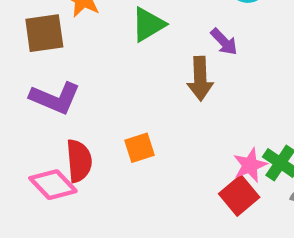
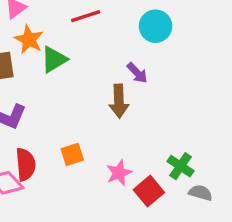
green triangle: (148, 24) -> (54, 59), moved
pink star: (250, 165) -> (119, 173), moved

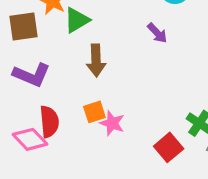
brown arrow: (119, 101) -> (96, 60), moved
pink star: (119, 173) -> (112, 123), moved, turned -30

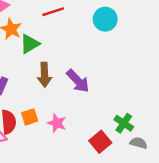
purple arrow: (157, 33) -> (78, 81), moved, size x1.5
orange square: (94, 112) -> (30, 117), moved

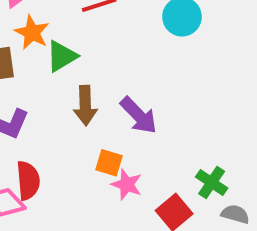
orange square: (30, 117) -> (109, 163), moved, turned 35
pink star: (57, 123) -> (127, 184), moved

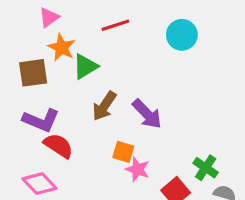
brown arrow: (85, 106) -> (104, 106), turned 36
red semicircle: (28, 181) -> (58, 146), moved, turned -52

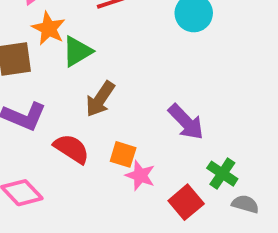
purple arrow: (147, 114) -> (186, 122), moved
red semicircle: (58, 146) -> (72, 149), moved

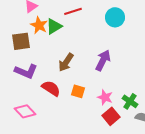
green triangle: (77, 51) -> (54, 26), moved
purple arrow: (186, 122) -> (103, 60), moved, turned -110
pink star: (140, 175) -> (105, 97), moved

